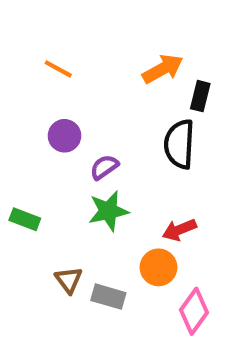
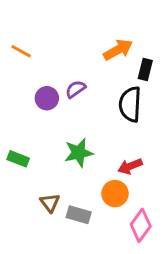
orange line: (58, 69) -> (21, 51), moved
purple semicircle: (104, 167) -> (76, 89), moved

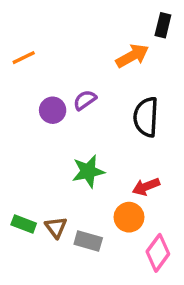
orange line: (21, 51) -> (24, 58), turned -55
black rectangle: (145, 69) -> (163, 25), moved
green rectangle: (18, 159) -> (24, 224), moved

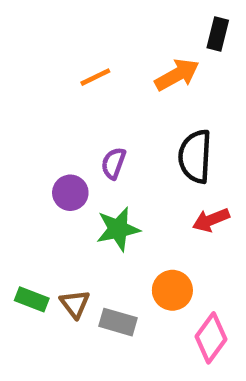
orange line: (24, 58) -> (95, 77), moved
purple semicircle: (85, 100) -> (113, 163), moved, turned -35
purple circle: (53, 110) -> (70, 193), moved
red arrow: (146, 187) -> (211, 220), moved

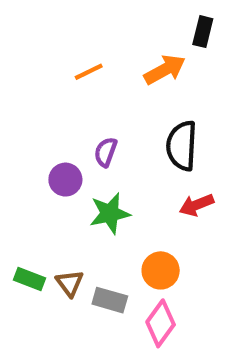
pink diamond: (211, 338) -> (161, 323), moved

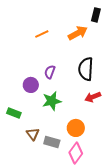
green rectangle: (29, 279) -> (14, 113), moved

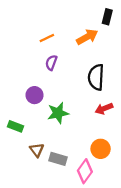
purple semicircle: (50, 72) -> (51, 63), moved
orange circle: (76, 128) -> (101, 149), moved

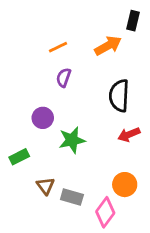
green rectangle: (15, 126) -> (19, 157), turned -48

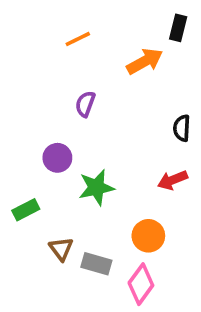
orange line: (58, 47) -> (78, 39), moved
black semicircle: (119, 96) -> (182, 128), moved, size x0.6
orange circle: (125, 185) -> (148, 236), moved

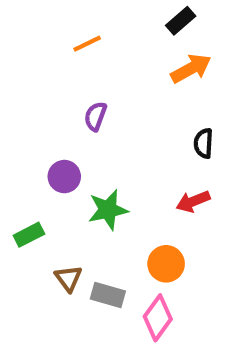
black rectangle: (178, 28) -> (181, 21), moved, turned 35
orange arrow: (145, 61) -> (191, 68), moved

